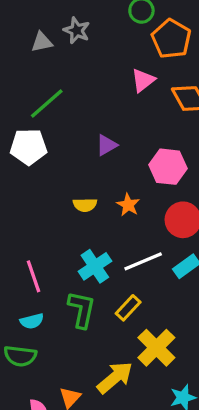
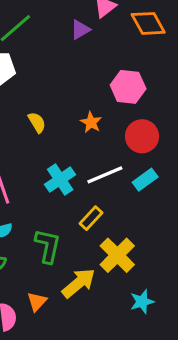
purple triangle: (107, 145) -> (80, 30), moved
yellow semicircle: (85, 205) -> (37, 122), moved, turned -120
green L-shape: (82, 309) -> (48, 246), moved

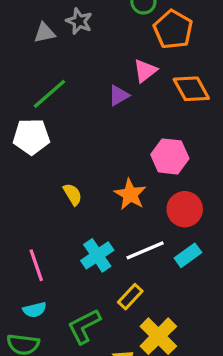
orange star: (91, 122) -> (130, 194), size x1.4
green L-shape: (48, 246) -> (84, 326), turned -129

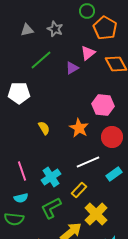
gray star: (79, 21) -> (55, 29), moved
green line: (49, 94) -> (41, 60), moved
cyan cross: (97, 255) -> (51, 177), moved
cyan rectangle: (188, 255) -> (114, 174), moved

